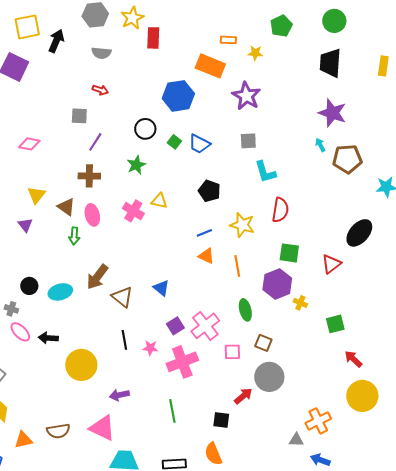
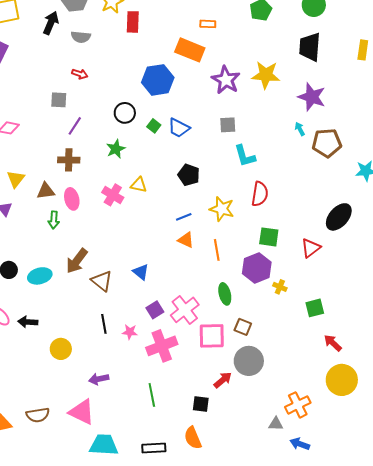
black arrow: (56, 41) -> (51, 23), moved
yellow star: (255, 53) -> (266, 75), moved, size x1.8
brown triangle: (66, 207) -> (46, 191), turned -42
pink square: (232, 352) -> (212, 336), size x1.6
yellow circle: (81, 365) -> (61, 349), size x0.7

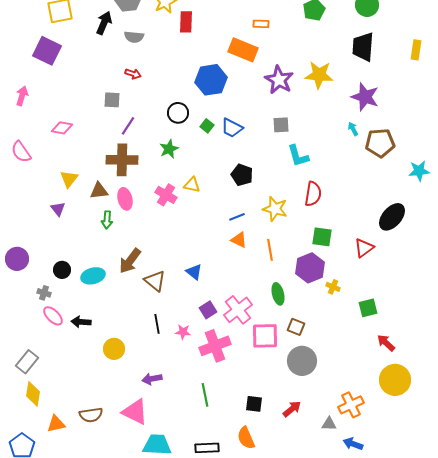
brown cross: (69, 160) -> (122, 160), size x1.4
red arrow: (223, 380) -> (292, 409), moved

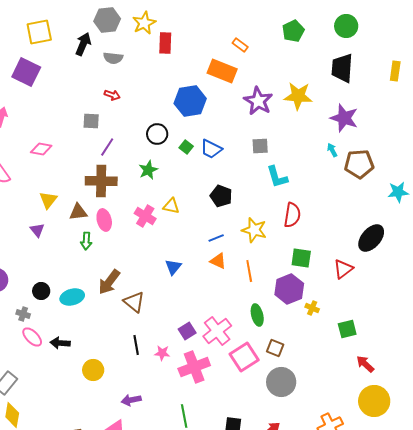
orange rectangle: (261, 24) -> (240, 45), turned 35
blue triangle: (194, 272) -> (173, 267), moved, turned 30
pink square: (265, 336) -> (244, 357), turned -32

